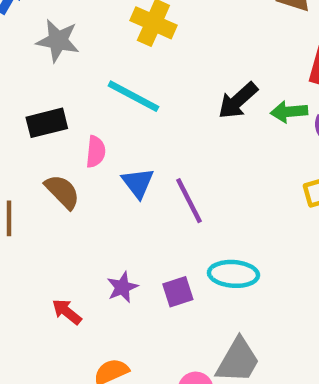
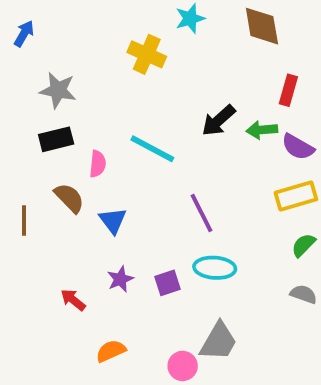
gray star: (58, 41) -> (58, 90), moved
cyan line: (133, 96) -> (152, 149), moved
blue triangle: (138, 183) -> (113, 221), moved
purple line: (189, 201) -> (201, 213), moved

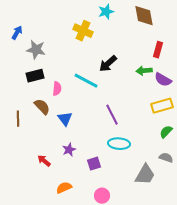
blue arrow: (24, 34) -> (17, 33), moved
black arrow: (218, 120) -> (108, 64), moved
purple square: (168, 283) -> (94, 164), moved
gray trapezoid: (218, 341) -> (145, 175), moved

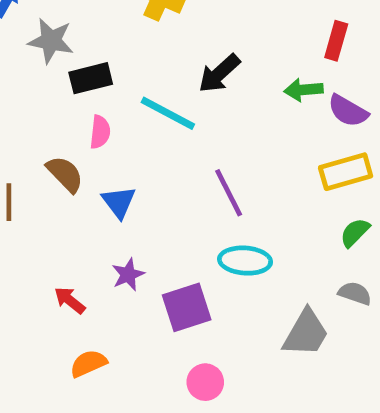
black rectangle: (35, 76) -> (91, 78), moved
purple square: (94, 164) -> (187, 307), size x1.5
orange semicircle: (64, 188) -> (88, 363), moved

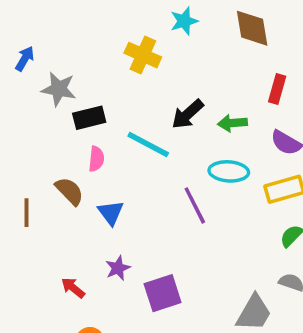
green arrow: (303, 90) -> (232, 123), moved
cyan ellipse: (245, 261) -> (229, 171), moved

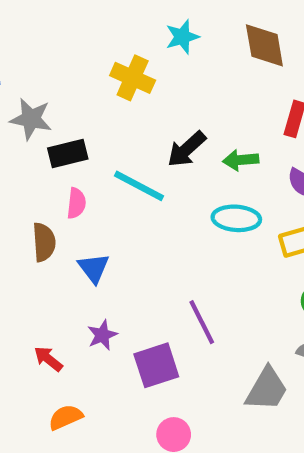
brown semicircle: (69, 191) -> (44, 242), turned 40
purple line: (195, 205) -> (202, 322), moved

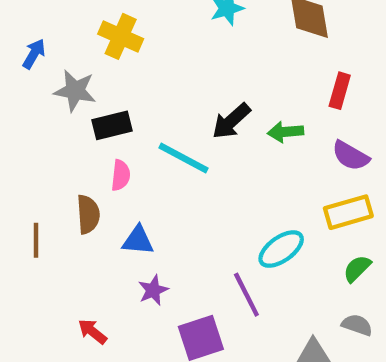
yellow cross: (133, 78) -> (121, 36), moved
cyan ellipse: (236, 218) -> (281, 249), moved, turned -39
blue triangle: (94, 268) -> (138, 240), turned -48
purple star: (102, 335) -> (153, 290), moved

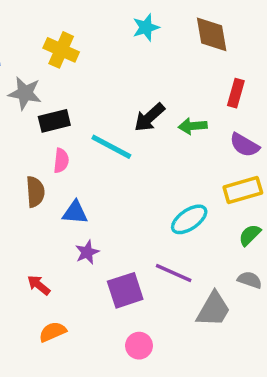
purple line: (246, 295) -> (174, 273), moved, turned -39

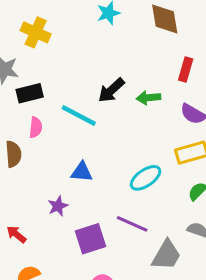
blue triangle: (75, 212) -> (82, 172), moved

